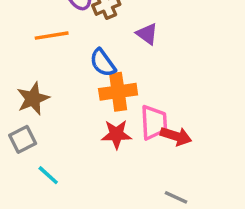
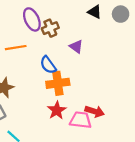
pink trapezoid: (154, 122) -> (81, 120), moved, turned -80
red star: (116, 134) -> (57, 110), turned -30

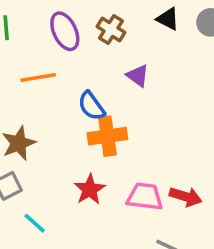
brown cross: (50, 28) -> (111, 29), moved, turned -35
red star: (57, 110) -> (90, 189), moved
red arrow: (95, 111) -> (186, 197), moved

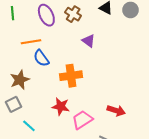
blue semicircle: (91, 106) -> (41, 58), moved
red star: (90, 189) -> (61, 106), turned -30
pink trapezoid: (145, 197) -> (82, 120), moved, turned -40

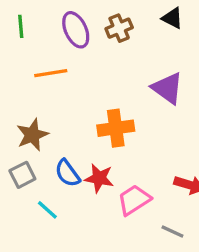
brown cross: (73, 14) -> (119, 28), turned 35
purple triangle: (88, 41) -> (167, 88), moved, size x1.5
blue semicircle: (41, 58) -> (67, 173), moved

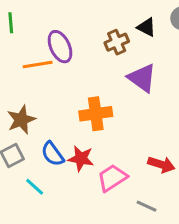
black triangle: (172, 18) -> (146, 27), moved
brown cross: (119, 28) -> (117, 42), moved
purple ellipse: (76, 30) -> (60, 47), moved

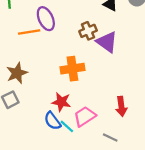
brown cross: (117, 42) -> (88, 31), moved
blue semicircle: (53, 154) -> (52, 121), moved
red arrow: (161, 164) -> (121, 106), turned 66
cyan line: (35, 187) -> (67, 126), moved

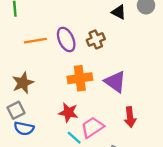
purple ellipse: (46, 19) -> (66, 39), moved
purple triangle: (107, 42) -> (115, 82), moved
blue semicircle: (52, 121) -> (24, 128), moved, turned -42

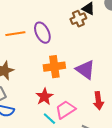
brown cross: (96, 39) -> (78, 19), moved
red star: (68, 112) -> (44, 97), turned 30

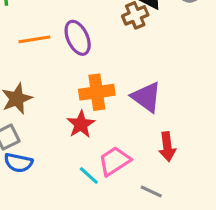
red star: (44, 97) -> (81, 124), moved

